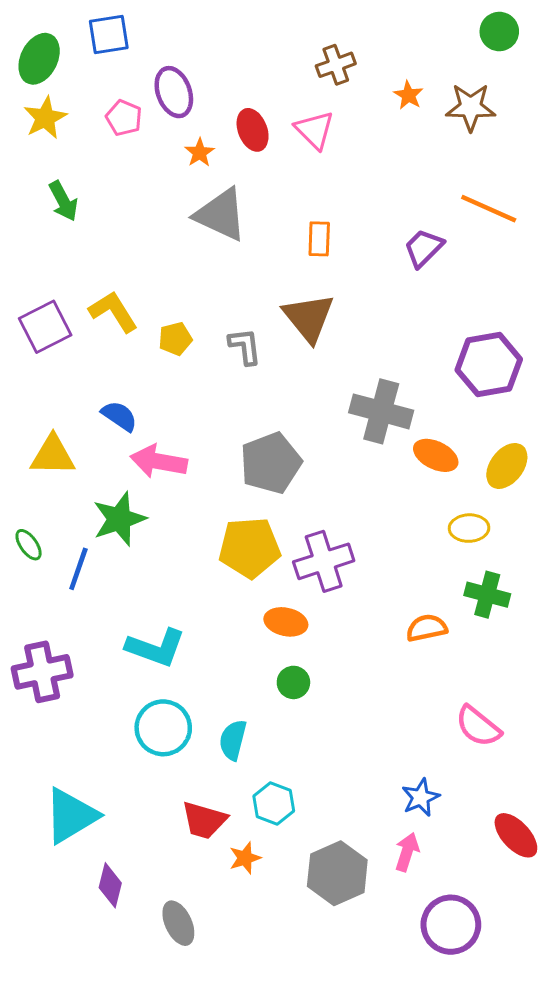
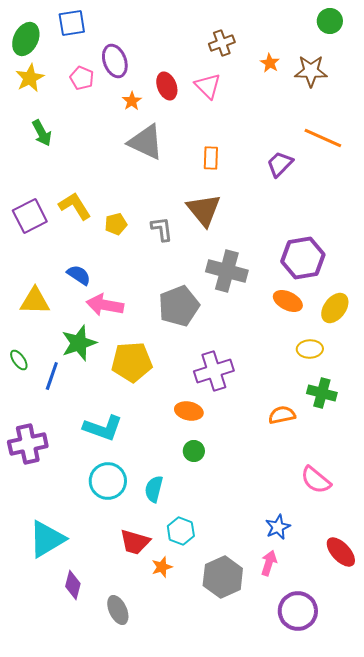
purple hexagon: (489, 365) -> (303, 258), moved
gray cross: (381, 411) -> (227, 271), moved
yellow pentagon: (250, 548) -> (132, 362), moved

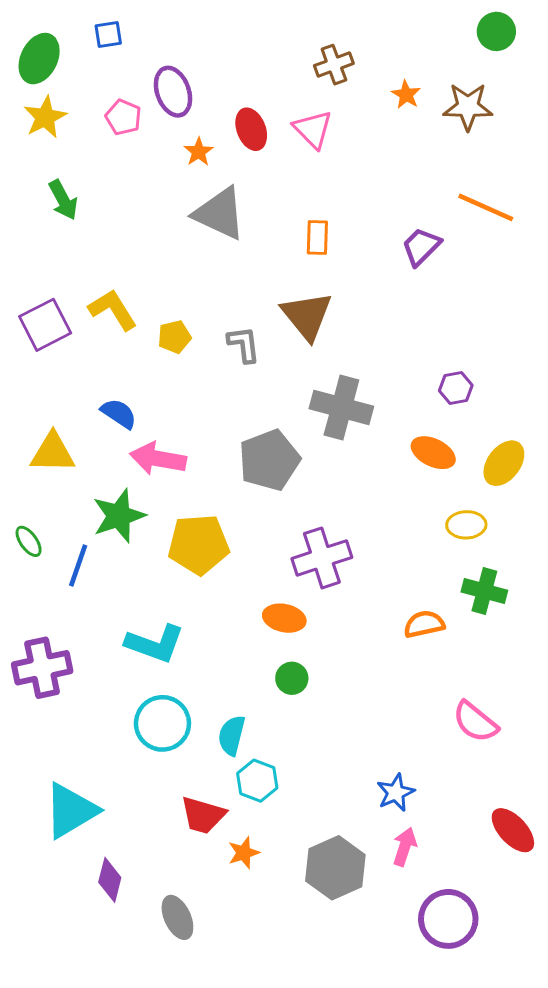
blue square: (72, 23) -> (108, 34), size x0.7
purple hexagon: (303, 258) -> (456, 388), size x0.5
blue star: (278, 527) -> (396, 793), moved
cyan hexagon: (181, 531) -> (257, 781), moved

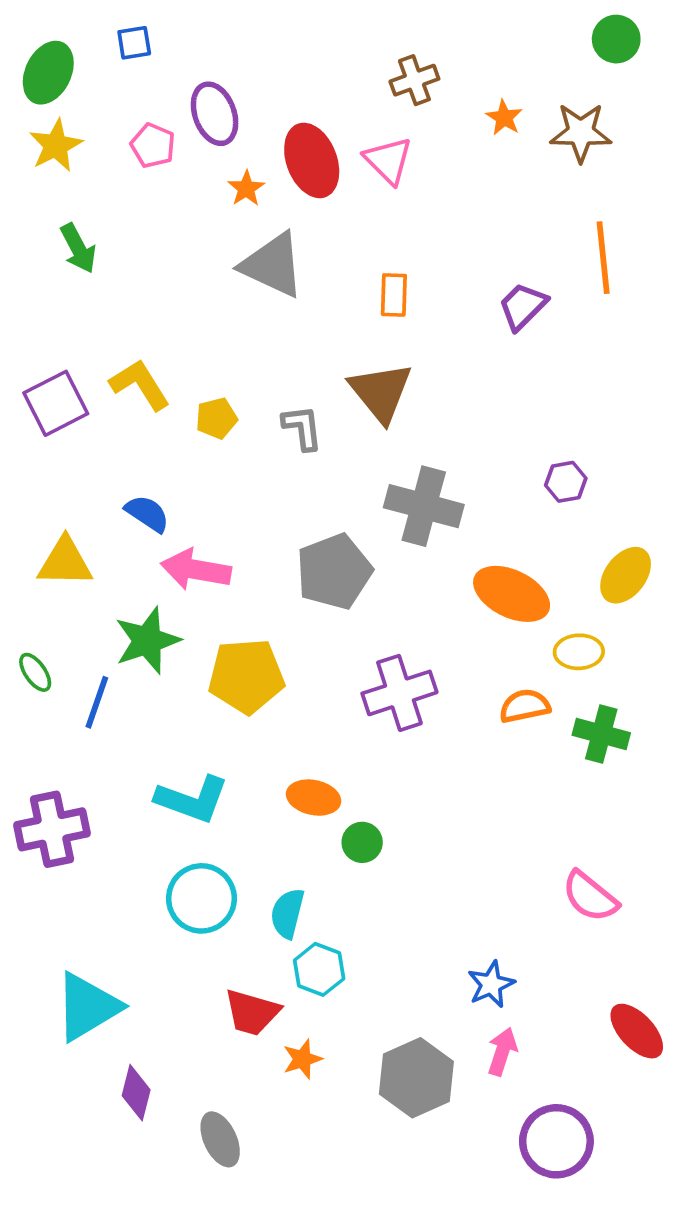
red ellipse: (251, 129) -> (312, 160), size x1.4
orange line: (486, 207) -> (603, 258), turned 60
orange ellipse: (433, 453) -> (512, 594), moved, size x1.4
orange ellipse: (284, 618) -> (314, 798), moved
orange semicircle: (424, 624) -> (525, 706), moved

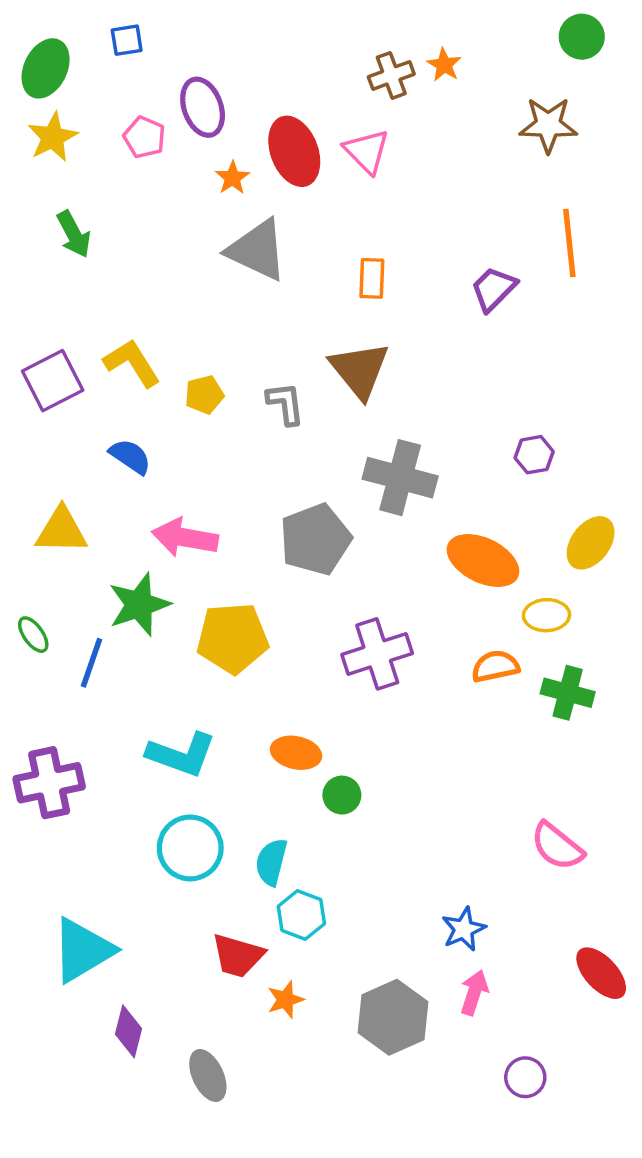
orange star: (504, 117) -> (444, 65), moved
blue semicircle: (147, 514) -> (130, 456), moved
purple circle: (556, 1141) -> (525, 1077), size x0.6

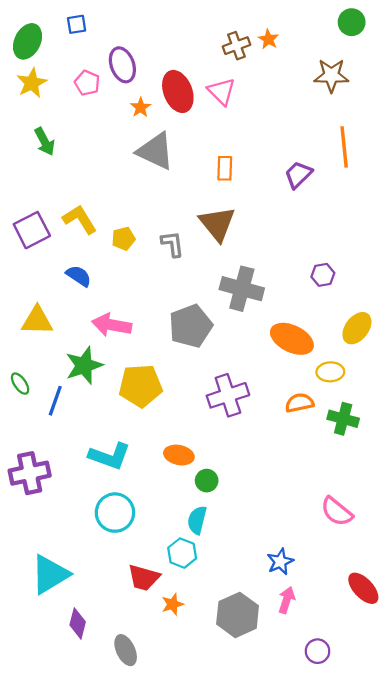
cyan semicircle: (271, 862) -> (197, 520), moved

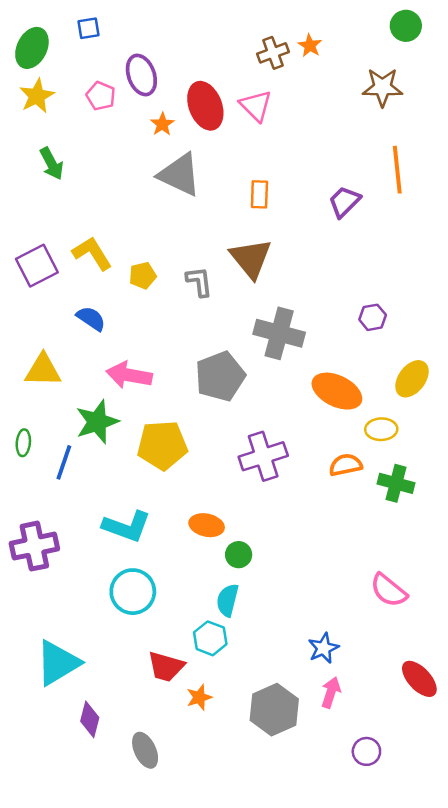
green ellipse: (20, 384) -> (23, 443), turned 40

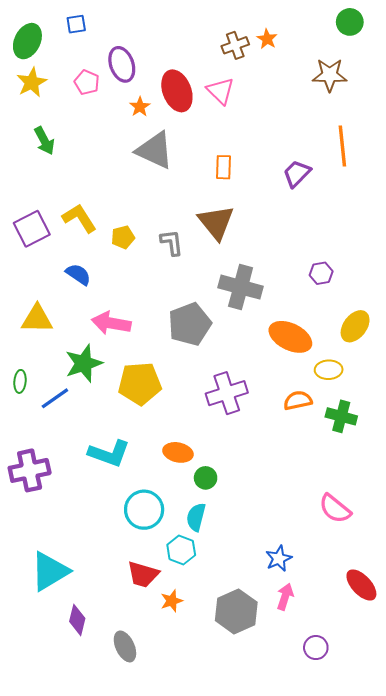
blue line: (64, 462) -> (55, 398), turned 36
cyan circle: (133, 592) -> (144, 510), moved

